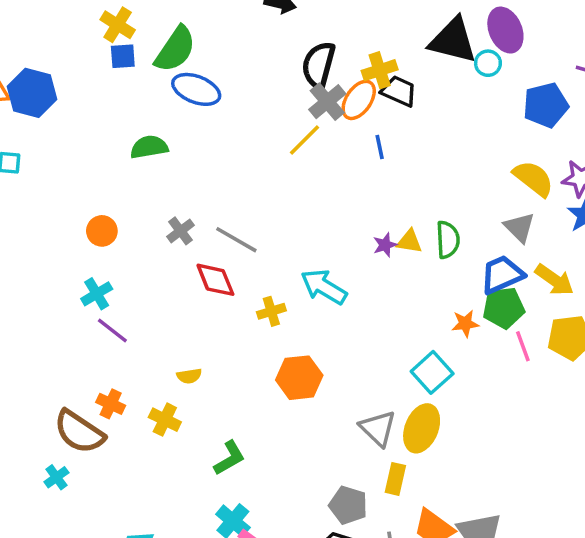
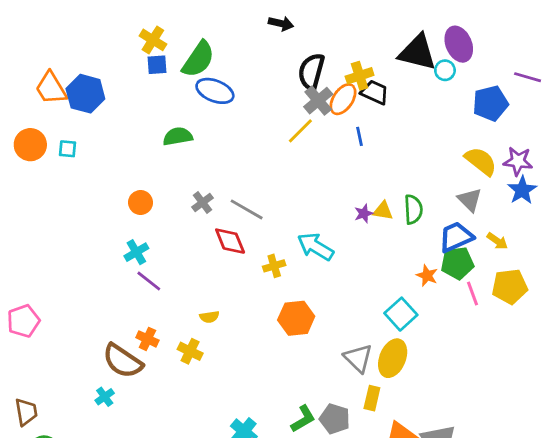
yellow arrow: (554, 280) -> (497, 241), size x0.7
orange star: (465, 324) -> (427, 276), turned 30
green L-shape: (229, 458) -> (303, 419), moved

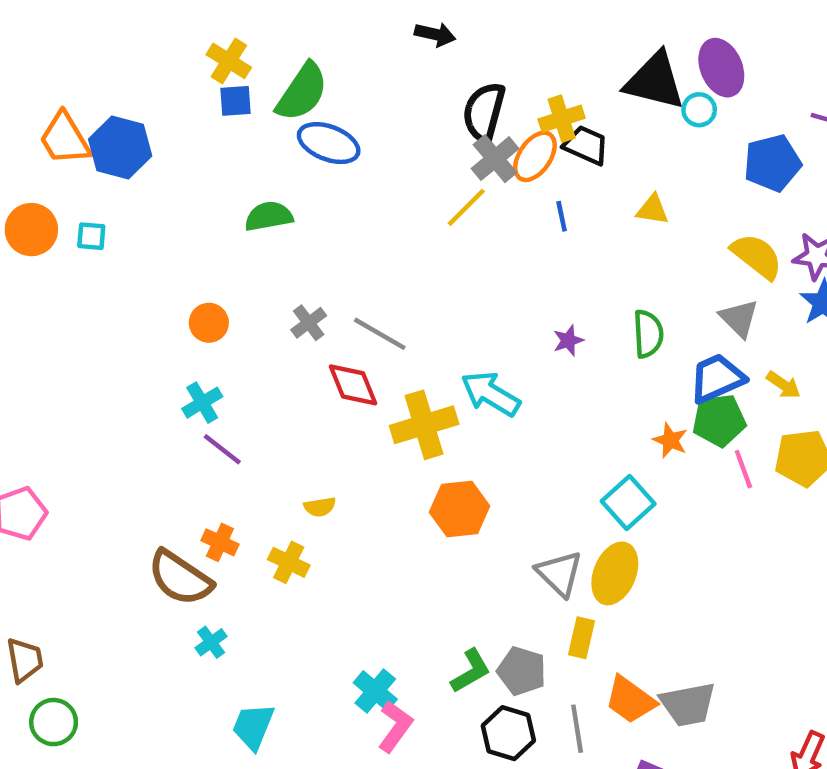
yellow triangle: (383, 211) -> (653, 210), moved
yellow cross: (274, 266) -> (424, 425), size x1.8
cyan cross: (105, 397) -> (211, 642), moved

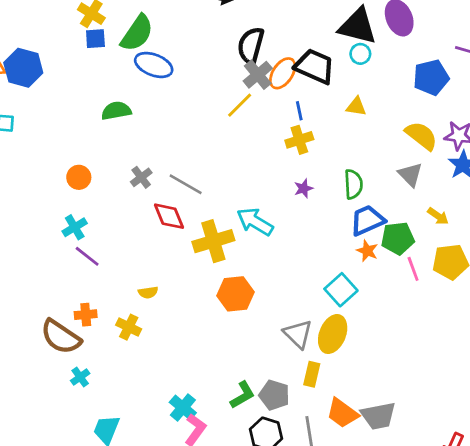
cyan circle: (699, 110) -> (360, 54), moved
yellow cross: (562, 119) -> (299, 140), moved
black trapezoid: (586, 145) -> (315, 66), size x1.4
blue trapezoid: (717, 378) -> (367, 220), moved
orange cross: (220, 542) -> (86, 315), turned -30

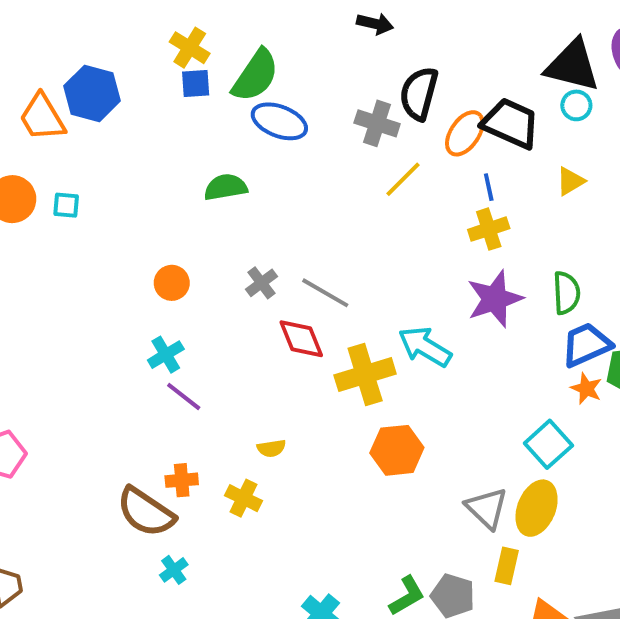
blue hexagon: (23, 68) -> (92, 93), moved
gray cross: (258, 75) -> (377, 123), moved, turned -32
yellow triangle: (356, 107) -> (570, 181), turned -40
purple star: (303, 188) -> (495, 299), size x2.0

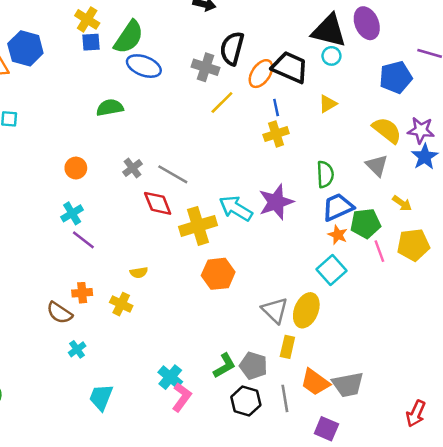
purple star: (495, 299) -> (276, 202), moved
cyan square: (548, 444) -> (331, 270), moved
brown semicircle: (146, 512) -> (59, 313), size x0.7

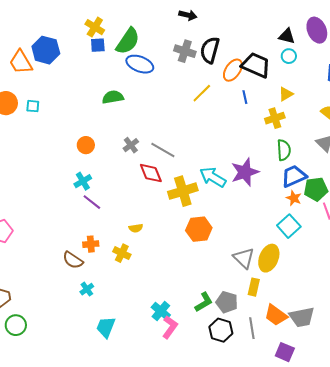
black triangle: (329, 31) -> (287, 36), size x0.6
gray cross: (206, 67) -> (185, 51), moved
yellow cross: (276, 134) -> (275, 118), moved

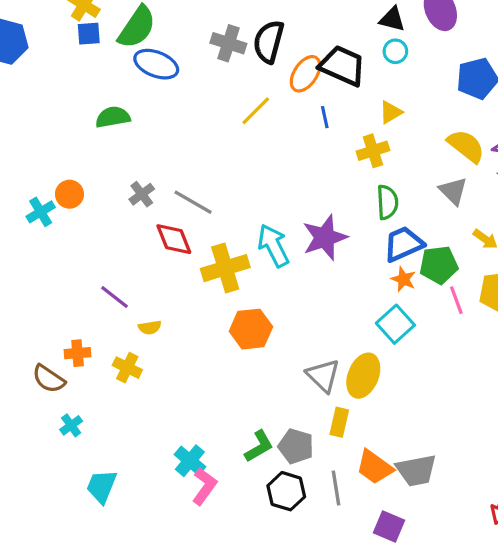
cyan arrow: (213, 177) -> (273, 246), turned 32
cyan cross: (83, 181) -> (41, 212), moved
purple line: (92, 202) -> (114, 297), moved

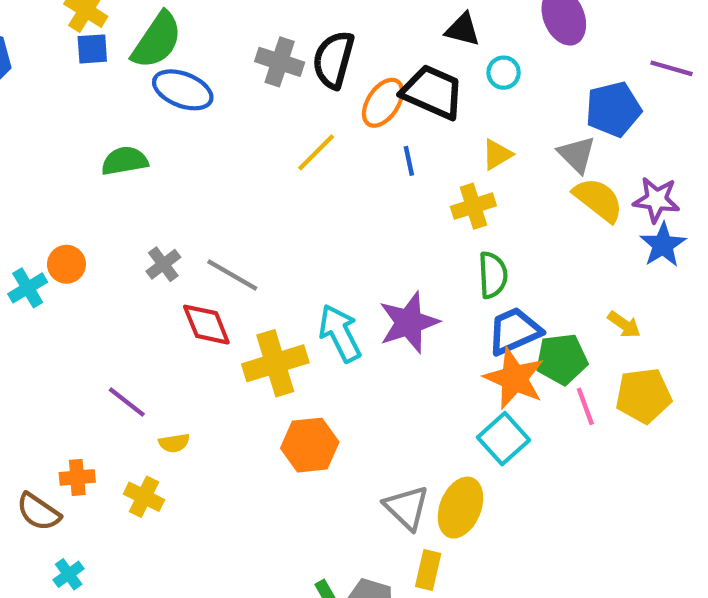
black triangle: (392, 19) -> (463, 30), moved
gray triangle: (453, 191) -> (577, 154), moved
orange star: (403, 279) -> (514, 378), size x1.8

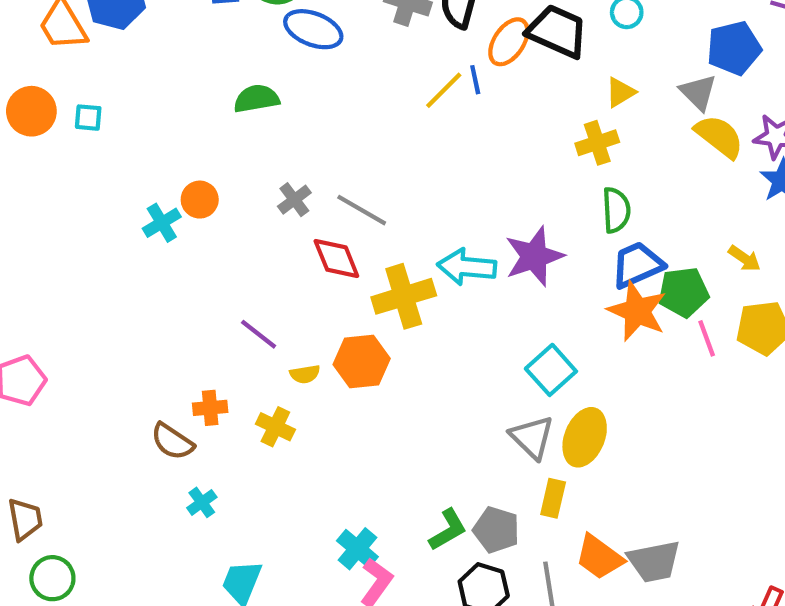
blue line: (409, 161) -> (475, 80), moved
cyan arrow: (340, 333) -> (467, 267), turned -58
cyan square: (504, 439) -> (551, 370), moved
orange hexagon: (310, 445) -> (362, 362), moved

